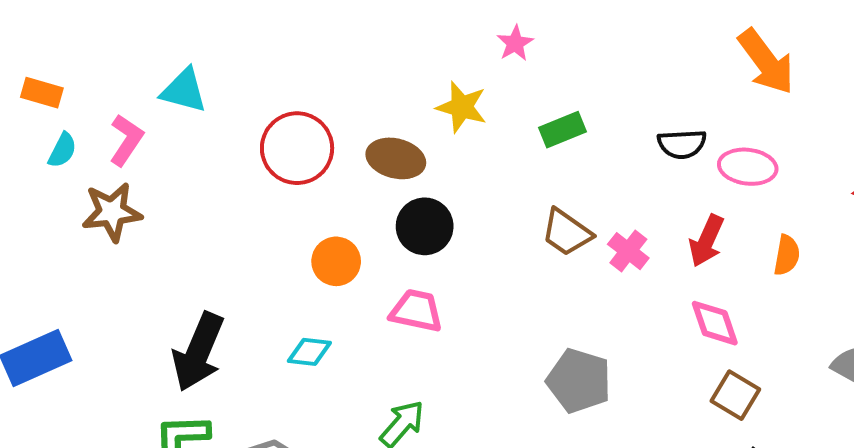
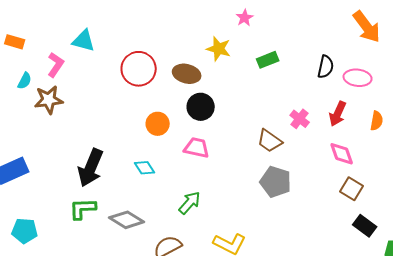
black semicircle: (682, 144) -> (326, 67), turned -75
cyan semicircle: (62, 150) -> (25, 81), moved
brown trapezoid: (567, 233) -> (270, 141), moved
cyan diamond: (309, 352) -> (145, 168), turned 50

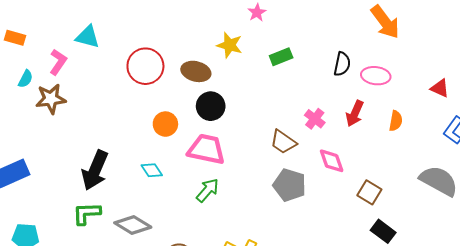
pink trapezoid: (197, 148) -> (206, 149), size x1.4
pink diamond: (342, 154) -> (332, 161), moved
green arrow: (190, 203) -> (207, 190), moved

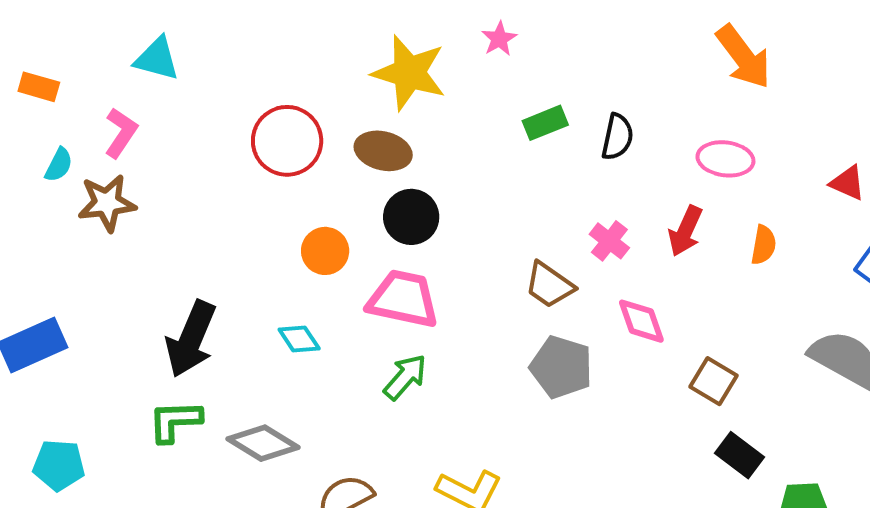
cyan triangle: (88, 37) -> (157, 59), moved
yellow star: (230, 45) -> (409, 73), moved, size x1.5
black semicircle: (342, 64) -> (617, 137), moved

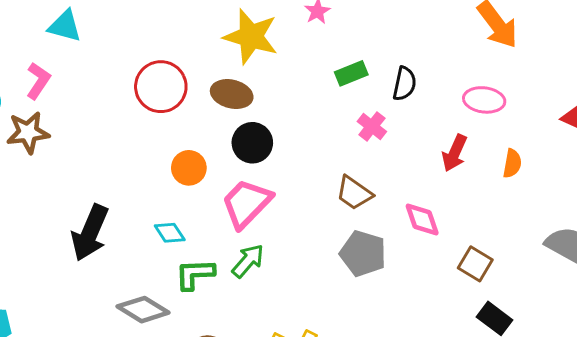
pink cross: (609, 241) -> (372, 127), moved
pink trapezoid: (403, 299) -> (246, 203), turned -58
green L-shape: (175, 421) -> (195, 274), moved

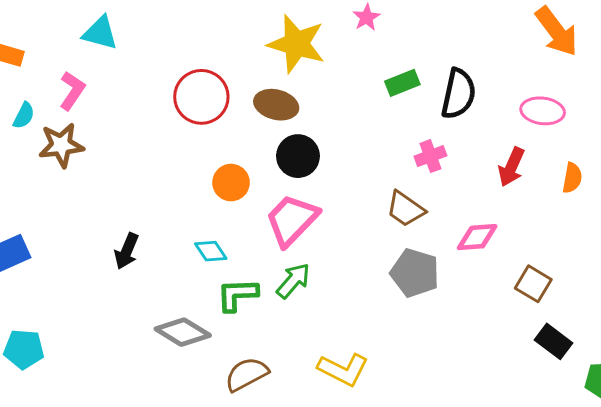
black semicircle: (404, 84) -> (458, 94), size x1.4
pink cross: (372, 127) -> (430, 156), moved, turned 32
pink diamond: (422, 220) -> (477, 237), turned -75
black arrow: (90, 233) -> (127, 251), size x0.6

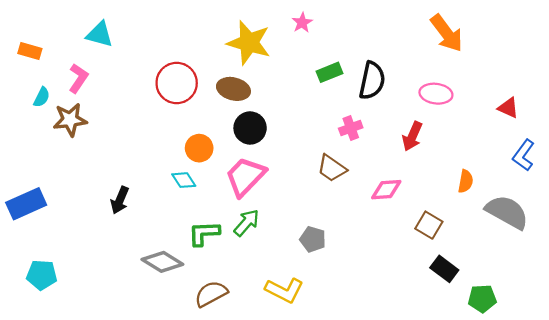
orange semicircle: (572, 178) -> (466, 181), moved
cyan diamond: (211, 251) -> (184, 180), moved
gray pentagon: (415, 273) -> (313, 239), moved, size x0.7

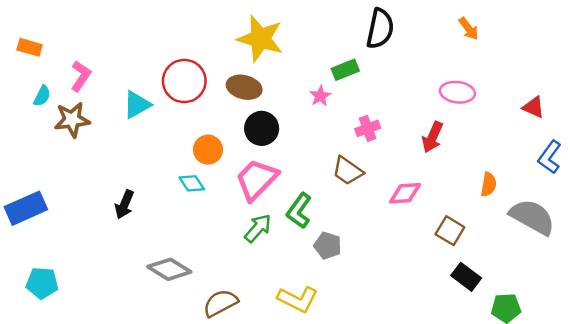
pink star: (302, 23) -> (320, 96), moved
orange arrow: (447, 33) -> (469, 29), size x0.6
cyan triangle: (100, 34) -> (137, 105), moved, turned -44
black semicircle: (372, 81) -> (380, 29), moved
green L-shape: (204, 233) -> (299, 211), moved, turned -52

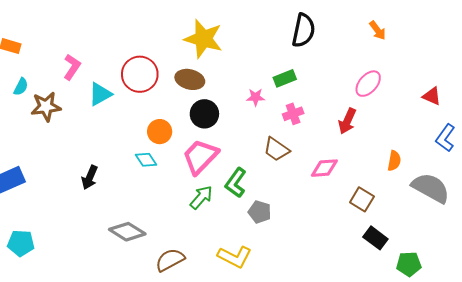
green rectangle: (345, 70) -> (285, 78), moved
pink L-shape: (81, 76) -> (72, 67), moved
pink ellipse: (457, 92) -> (368, 84), turned -56
pink star: (320, 96) -> (256, 97), moved, turned 30

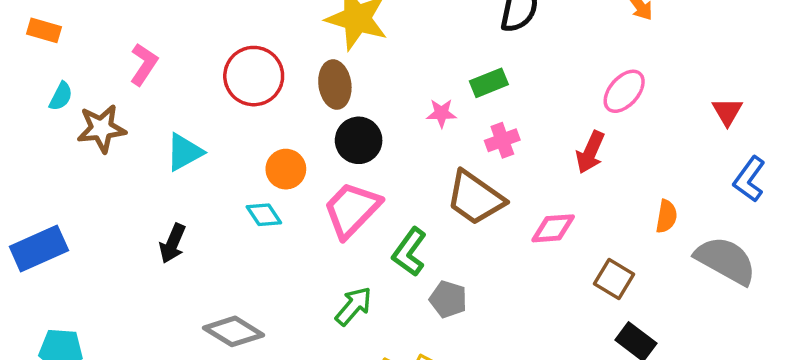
brown ellipse: (190, 79) -> (335, 85), turned 68
cyan triangle: (100, 94) -> (184, 152), moved
red triangle: (432, 96) -> (727, 112), turned 36
brown trapezoid: (276, 149) -> (475, 198), size x1.4
green arrow: (201, 197) -> (354, 306), moved

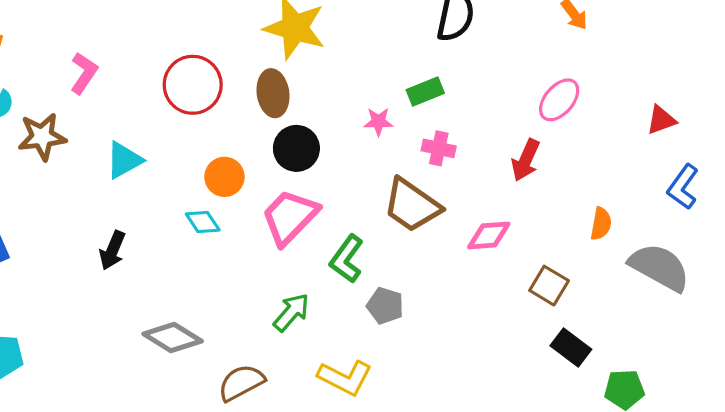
red triangle: (727, 112) -> (661, 120), turned 40
pink cross: (502, 140) -> (439, 148), turned 32

